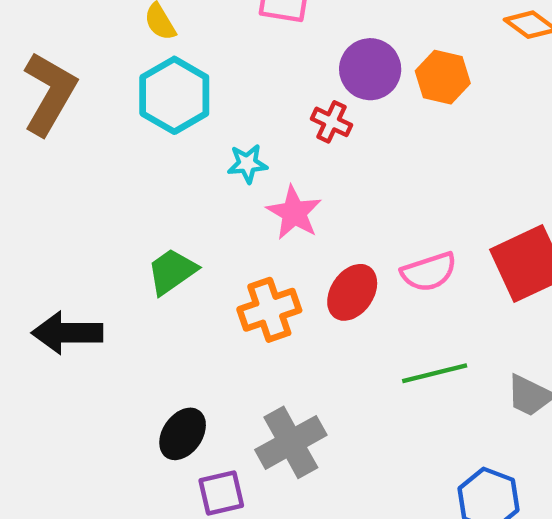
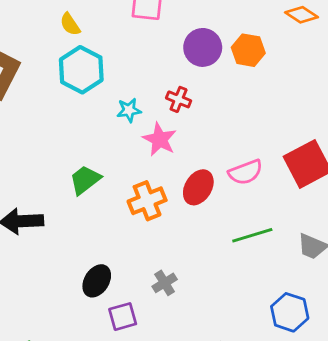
red cross: (331, 122) -> (179, 99), moved
gray cross: (291, 442) -> (165, 283), size x0.6

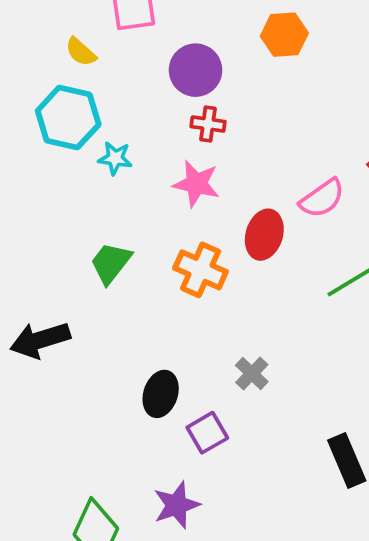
yellow semicircle: (70, 24) -> (81, 52), moved
purple circle: (203, 47) -> (196, 70), moved
cyan star: (129, 110) -> (115, 158), moved, turned 30
orange cross: (147, 201) -> (201, 270), turned -30

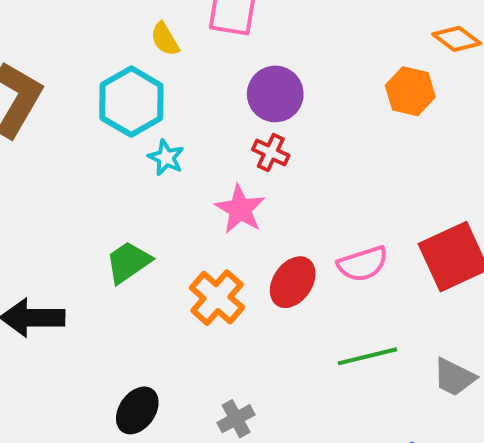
orange hexagon: (284, 35) -> (410, 91), moved

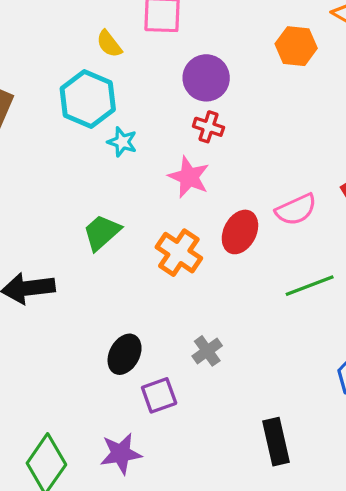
orange hexagon: (410, 91) -> (296, 46), moved

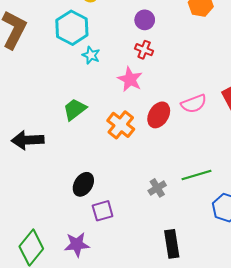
purple circle: (206, 78) -> (145, 20), size x0.7
green line: (310, 286) -> (197, 175), moved
gray cross: (207, 351) -> (157, 188), moved

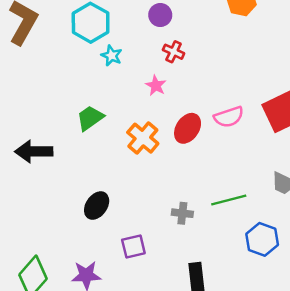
purple circle: (145, 20) -> (160, 15), moved
pink star: (130, 79) -> (156, 86), size x0.7
gray cross: (157, 188) -> (182, 213), turned 36
purple square: (103, 211) -> (133, 247), moved

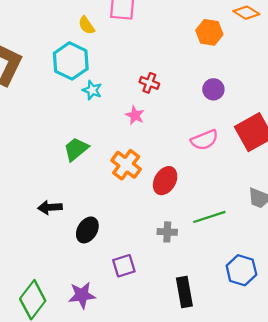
purple circle: (160, 15) -> (213, 89), moved
red ellipse: (188, 128) -> (165, 181), moved
black arrow: (34, 151) -> (50, 207), moved, size x0.7
blue hexagon: (262, 239) -> (241, 270), moved

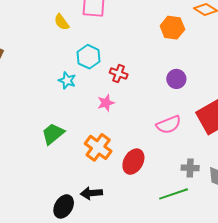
cyan hexagon: (71, 61) -> (89, 57), moved, size x0.7
pink star: (135, 115) -> (106, 103), turned 30
black arrow: (50, 207) -> (91, 193), moved
gray cross: (167, 232) -> (190, 168), moved

